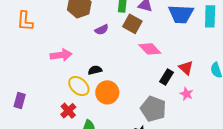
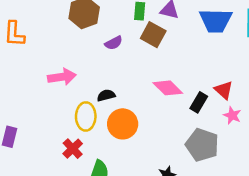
pink diamond: (150, 49) -> (168, 88), moved
yellow ellipse: (79, 86) -> (86, 116), turned 50
pink star: (186, 94) -> (232, 115), moved
gray pentagon: (153, 109) -> (202, 145), moved

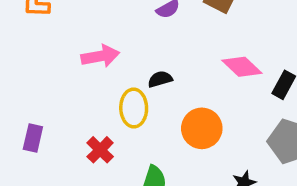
orange circle: (123, 124) -> (202, 128), moved
red cross: (73, 149) -> (100, 150), moved

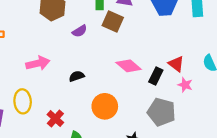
yellow ellipse: (134, 108) -> (23, 101), moved
red cross: (100, 150) -> (55, 119), moved

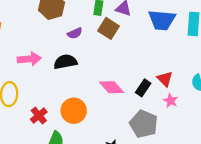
pink diamond: (129, 66) -> (112, 87), moved
black semicircle: (77, 76) -> (65, 62), moved, size x1.5
orange circle: (105, 106) -> (74, 111), moved

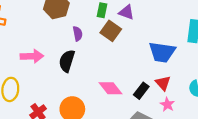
blue trapezoid: (162, 20) -> (162, 52), moved
purple semicircle: (75, 33) -> (78, 34), turned -80
black semicircle: (65, 62) -> (67, 61), turned -65

